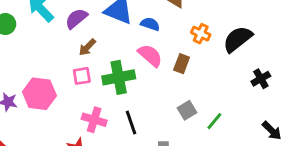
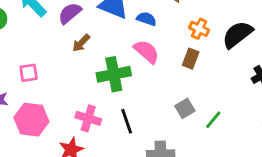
brown rectangle: (182, 64) -> (191, 59), moved
pink square: (82, 76) -> (29, 73), moved
pink hexagon: (39, 94) -> (31, 120), moved

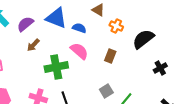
orange cross: (199, 29) -> (116, 26), moved

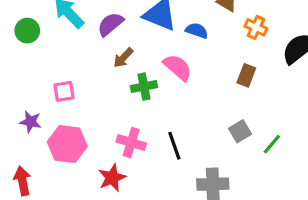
pink semicircle: (79, 51) -> (178, 67), moved
green cross: (56, 67) -> (144, 87), moved, size x0.7

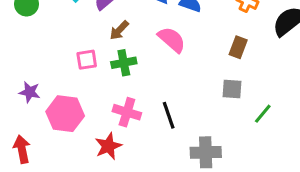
green cross: (144, 87) -> (124, 63), moved
pink square: (64, 91) -> (87, 60), moved
gray square: (240, 131) -> (232, 89), moved, turned 35

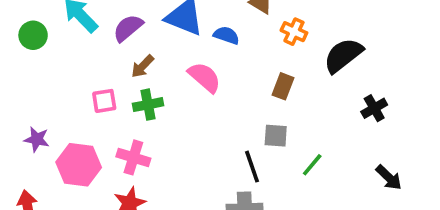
pink cross: (127, 112) -> (133, 157), moved
black line: (169, 115) -> (252, 167), moved

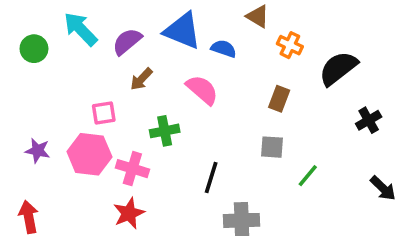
green cross: (148, 105) -> (165, 131), moved
pink hexagon: (79, 165) -> (89, 154), moved
black line: (252, 167) -> (211, 177), moved, turned 36

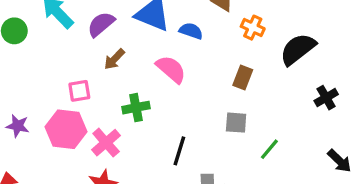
pink cross: (132, 169) -> (106, 143), turned 32

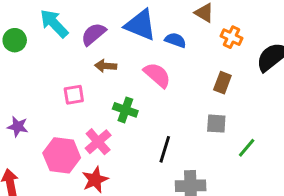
brown arrow: (114, 59) -> (106, 66), turned 50
green cross: (136, 108) -> (125, 110), turned 30
pink hexagon: (66, 129) -> (62, 155), moved

